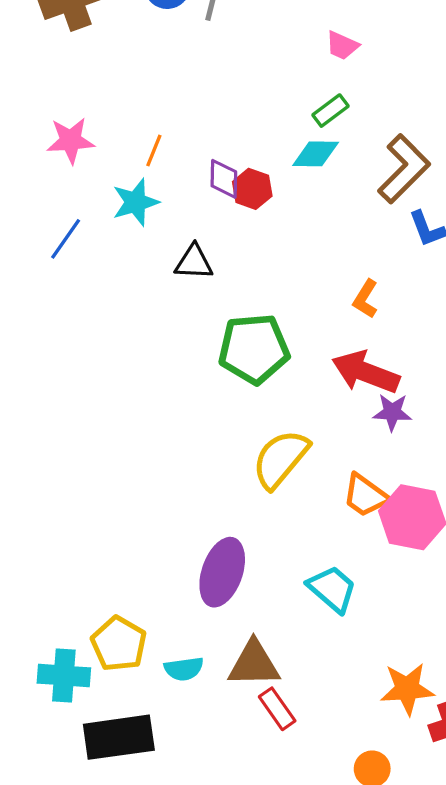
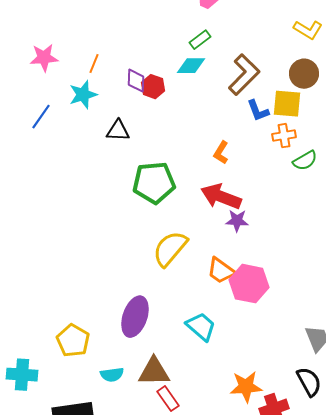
yellow pentagon: (119, 644) -> (73, 341), moved
cyan cross: (64, 676) -> (22, 375), moved

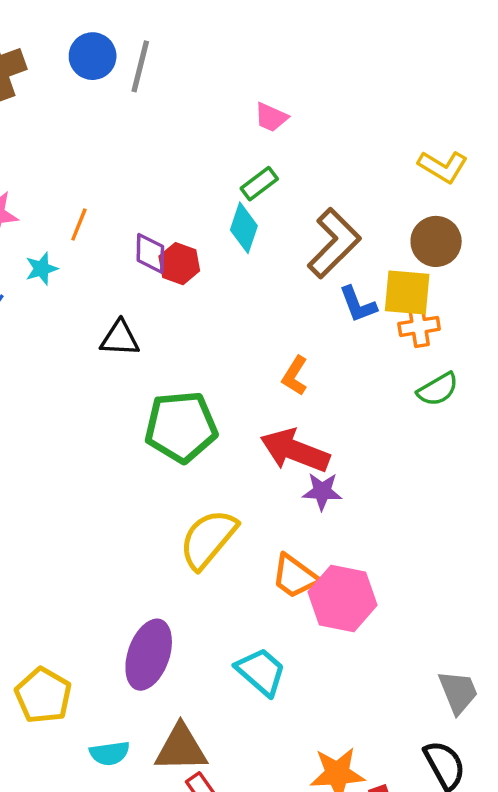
cyan diamond: (191, 66) -> (244, 228), turned -72
cyan star: (83, 95) -> (42, 269), moved, size x0.7
orange cross: (284, 136) -> (419, 326), moved

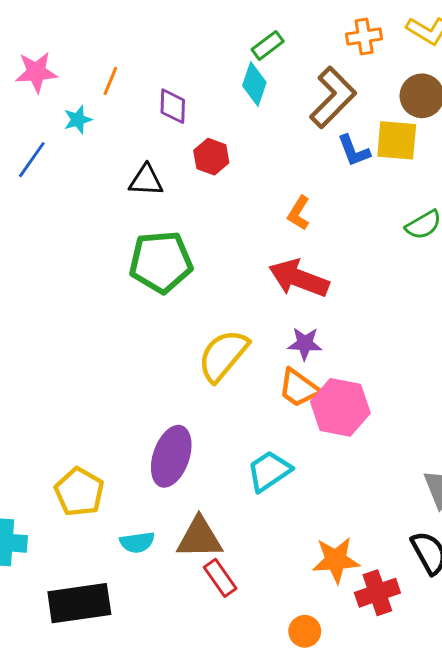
red hexagon: (179, 264) -> (211, 157), moved
orange cross: (419, 326) -> (364, 37), moved
green pentagon: (181, 427) -> (161, 262), moved
purple star: (322, 491) -> (305, 344), moved
cyan trapezoid: (261, 672) -> (269, 471), turned -75

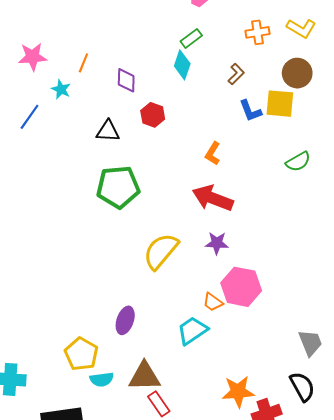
brown L-shape: (333, 97) -> (236, 74), size x0.5
cyan star: (78, 120) -> (61, 89), turned -30
orange trapezoid: (299, 388) -> (213, 302), moved, size x0.7
purple ellipse: (171, 456) -> (125, 320), size x0.7
yellow pentagon: (79, 492) -> (81, 354), moved

